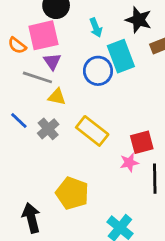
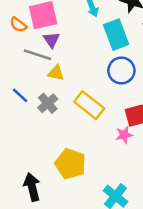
blue circle: (98, 71) -> (121, 71), moved

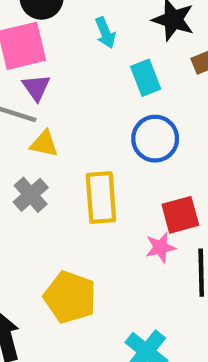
cyan rectangle: (116, 35) -> (146, 78), size x0.7
yellow rectangle: (89, 105) -> (101, 198), turned 48

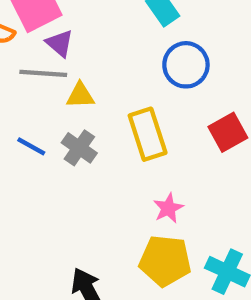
pink star: (160, 247) -> (168, 208), moved
yellow pentagon: (70, 297) -> (165, 261), moved

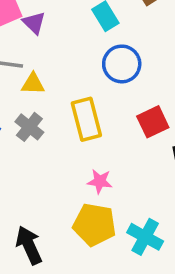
purple triangle: (60, 43) -> (34, 23), moved
pink star: (168, 208) -> (100, 181), turned 30

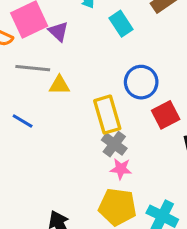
blue circle: (122, 64) -> (141, 82), moved
gray cross: (29, 127) -> (114, 144), moved

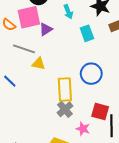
purple triangle: (58, 31) -> (46, 29), turned 32
red square: (166, 115) -> (100, 111), moved, turned 30
pink star: (121, 169) -> (83, 129), moved

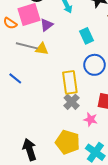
cyan rectangle: (87, 33) -> (86, 36), moved
yellow triangle: (39, 64) -> (42, 49), moved

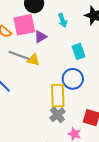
blue circle: (94, 65) -> (73, 79), moved

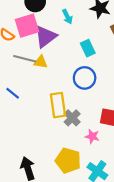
purple triangle: (40, 37) -> (46, 37), size x1.6
yellow rectangle: (58, 96) -> (58, 105), moved

